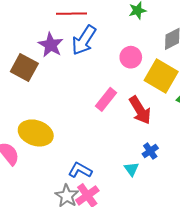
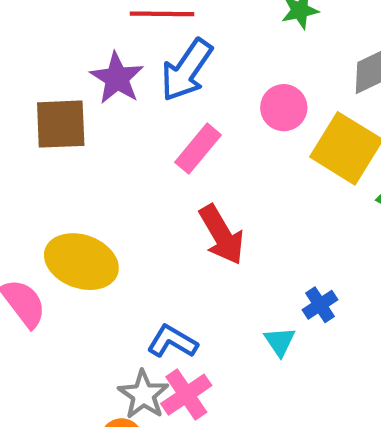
brown square: (24, 67) -> (61, 124), turned -32
pink rectangle: (106, 99) -> (198, 149), moved
red arrow: (140, 110) -> (222, 235), moved

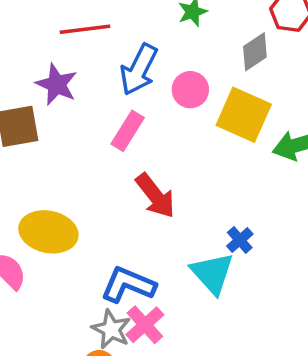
blue arrow: (186, 70) -> (139, 70), moved
blue L-shape: (172, 342) -> (128, 285), size x1.4
cyan triangle: (280, 342) -> (212, 273), size x1.8

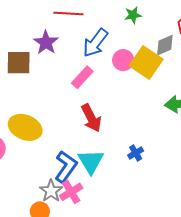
yellow square: (244, 115) -> (146, 63), moved
cyan triangle: (212, 273) -> (91, 161), moved
blue L-shape: (128, 285) -> (66, 167), turned 92

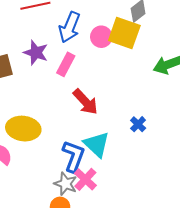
purple star: (46, 43) -> (36, 53), moved

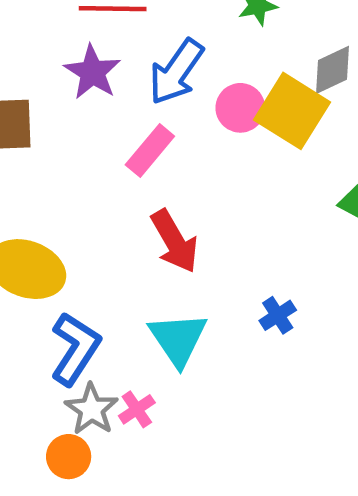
purple star: (36, 53) -> (92, 72), moved
blue L-shape: (74, 156) -> (75, 349), moved
pink cross: (85, 179) -> (137, 409), size x0.7

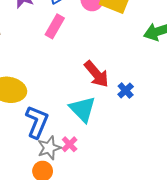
red arrow: (175, 241) -> (96, 74), moved
gray star: (92, 409) -> (49, 148), turned 30

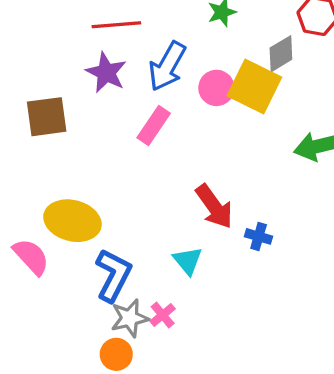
blue cross: (126, 91) -> (259, 236), turned -35
cyan triangle: (82, 109) -> (188, 261), size x0.7

